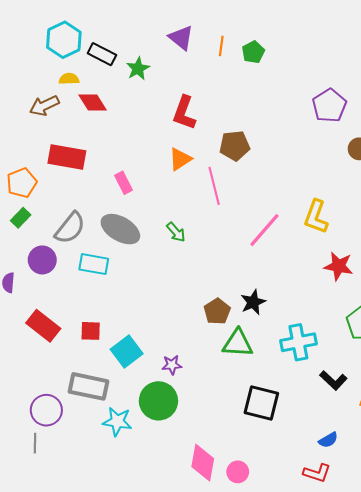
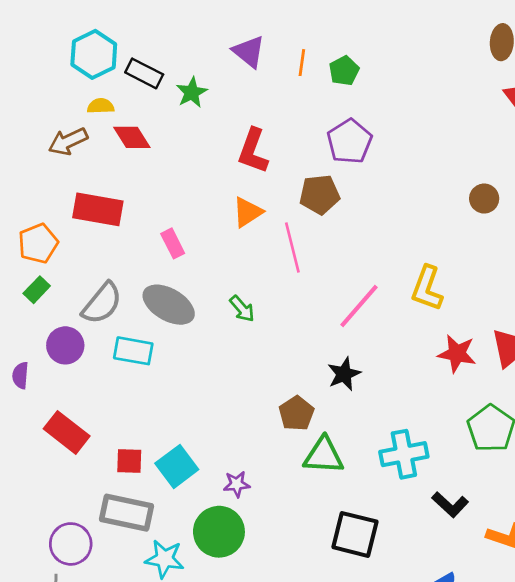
purple pentagon: (329, 106) -> (349, 141), moved
black star: (253, 302) -> (344, 374), moved
red square: (91, 331) -> (129, 461), moved

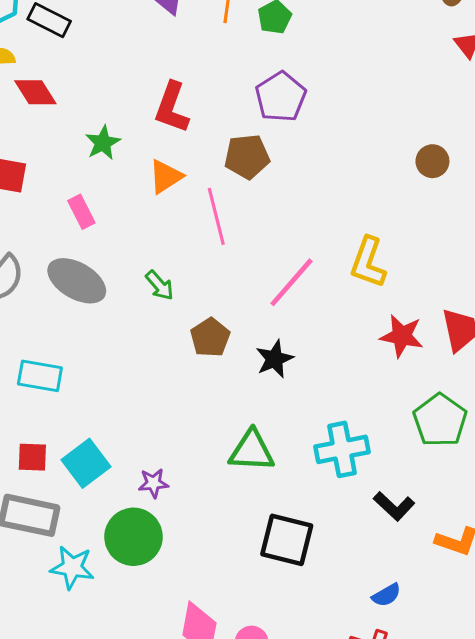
green star: (192, 92) -> (103, 143), moved
cyan rectangle: (133, 351) -> (40, 376), moved
brown pentagon: (296, 413) -> (210, 337), moved

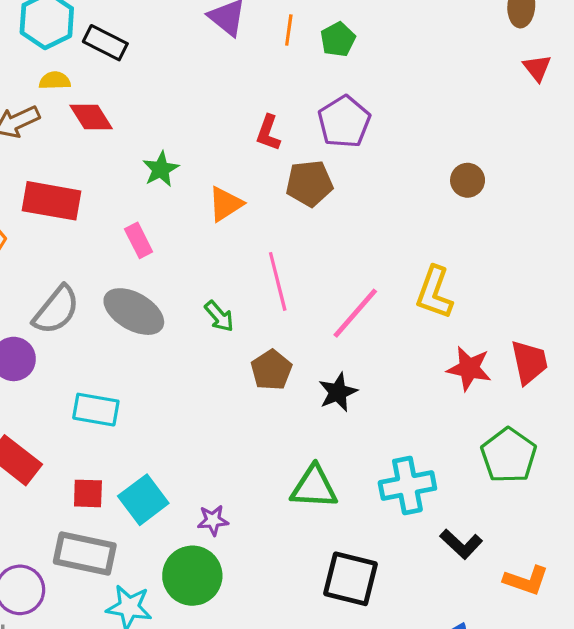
red L-shape: (172, 108) -> (268, 133), moved, size x0.7
brown circle: (432, 161) -> (468, 180), moved
pink line: (216, 216) -> (278, 281), moved

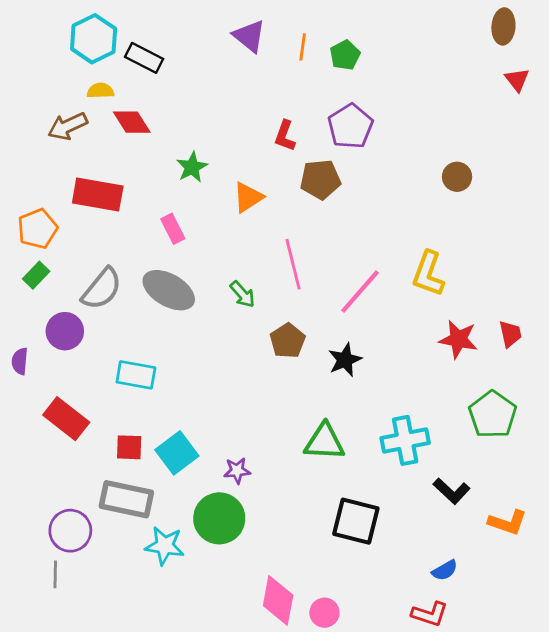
red trapezoid: (529, 362) -> (510, 334), size x0.7

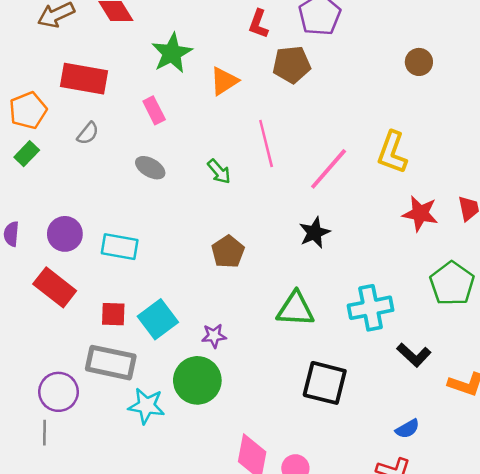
green star: (192, 167) -> (172, 53), size x1.4
gray semicircle: (102, 289) -> (88, 133), moved, size x0.6
gray ellipse: (169, 290) -> (150, 168), size x0.6
purple circle: (65, 331) -> (65, 234), moved
brown pentagon: (288, 341) -> (228, 252), moved

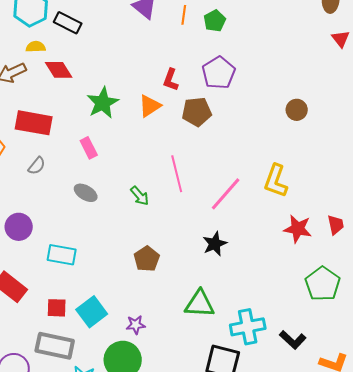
orange triangle: (224, 81) -> (150, 106), moved
purple circle: (65, 234) -> (19, 227), moved
cyan cross: (371, 308) -> (248, 327), moved

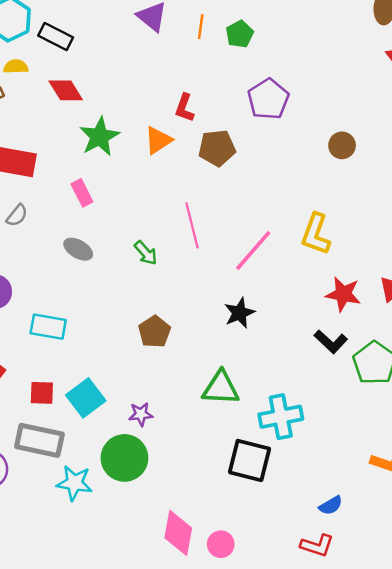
red diamond: (59, 70) -> (66, 90), moved
purple pentagon: (219, 73) -> (268, 99), moved
black L-shape: (293, 340) -> (331, 342), moved

